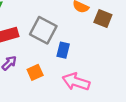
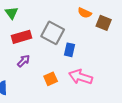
orange square: (35, 72) -> (51, 79), moved

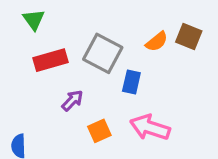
orange semicircle: (85, 13) -> (157, 42), moved, turned -64
purple arrow: (24, 61) -> (72, 101), moved

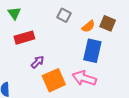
gray square: (103, 53) -> (64, 15), moved, size x0.6
blue rectangle: (131, 82) -> (92, 51), moved, size x1.6
orange square: (99, 131) -> (54, 80), size x1.6

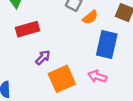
orange semicircle: (88, 26) -> (90, 17), moved
pink arrow: (84, 78) -> (97, 76), size x0.7

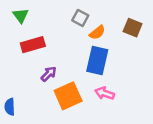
blue rectangle: (107, 45) -> (97, 61), moved

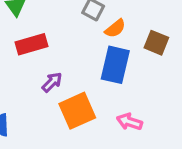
brown square: (133, 28) -> (156, 43), moved
pink arrow: (105, 93) -> (129, 122), moved

